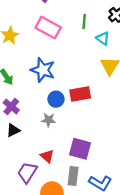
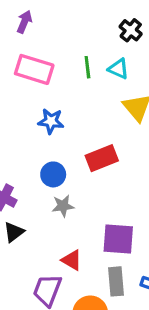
green line: (84, 21) -> (87, 67), moved
blue star: (43, 70) -> (51, 121), moved, size x0.7
blue circle: (56, 99) -> (53, 174), moved

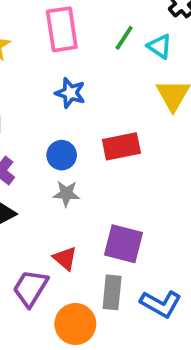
green line: (87, 67) -> (124, 38), turned 30
pink rectangle: (34, 69) -> (62, 29), turned 54

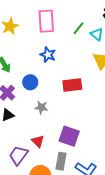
blue circle: (62, 155) -> (30, 82), moved

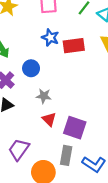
red rectangle: (72, 85) -> (74, 46), moved
red triangle: (38, 141) -> (49, 119), moved

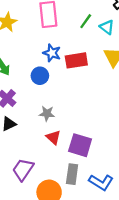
blue circle: (31, 68) -> (40, 76), moved

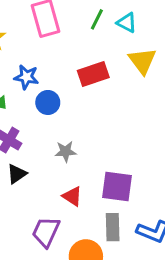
blue star: (52, 53) -> (26, 77), moved
red triangle: (53, 137) -> (72, 196), moved

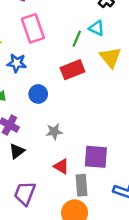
green line: (97, 19) -> (77, 39), moved
blue star: (26, 77) -> (17, 63), moved
gray rectangle: (113, 227) -> (82, 185), moved
purple trapezoid: (46, 232) -> (25, 193), moved

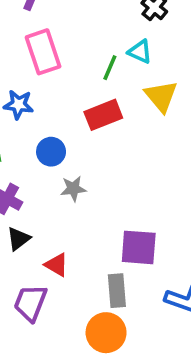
gray star: (54, 132) -> (73, 189), moved
red triangle: (61, 166) -> (57, 265), moved

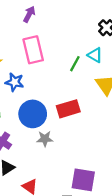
red rectangle: (103, 115) -> (68, 109), moved
blue circle: (51, 152) -> (33, 114), size x1.5

